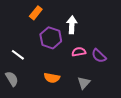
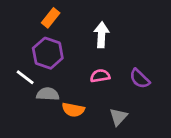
purple hexagon: (51, 38) -> (48, 53), moved
pink semicircle: (79, 52) -> (100, 76), moved
gray semicircle: (12, 79) -> (48, 94), moved, turned -56

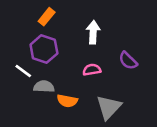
purple semicircle: (140, 79) -> (128, 61), moved
gray triangle: (118, 117) -> (109, 107), size x1.5

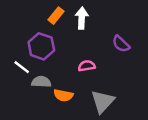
orange rectangle: (47, 17) -> (56, 16), moved
white arrow: (93, 32) -> (82, 18), moved
purple semicircle: (128, 61) -> (121, 44), moved

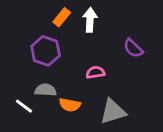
white line: (22, 67) -> (24, 106), moved
gray triangle: (103, 101) -> (113, 112), turned 30

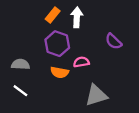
purple hexagon: (46, 51) -> (57, 44), moved
gray semicircle: (46, 90) -> (20, 64), moved
orange semicircle: (70, 105) -> (60, 72), moved

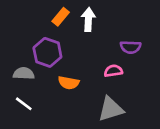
purple semicircle: (113, 41) -> (131, 47), turned -42
purple hexagon: (57, 44) -> (47, 52), moved
pink semicircle: (81, 62) -> (113, 71), moved

